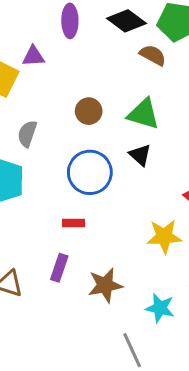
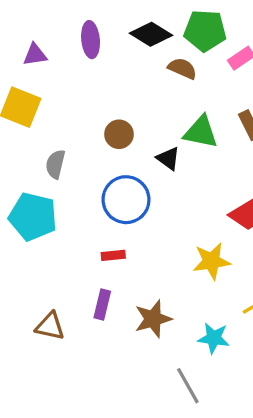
purple triangle: (33, 56) -> (35, 55), moved
green triangle: (143, 114) -> (201, 132), moved
black triangle: (140, 155) -> (168, 158), moved

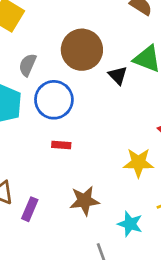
brown circle: (119, 134) -> (82, 50), size x1.8
blue circle: (126, 200) -> (54, 100), moved
purple rectangle: (102, 305) -> (30, 209), moved

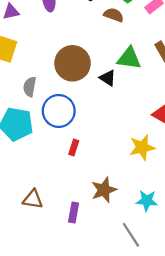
red rectangle: (61, 145) -> (74, 148), turned -63
purple rectangle: (30, 209) -> (74, 212), moved

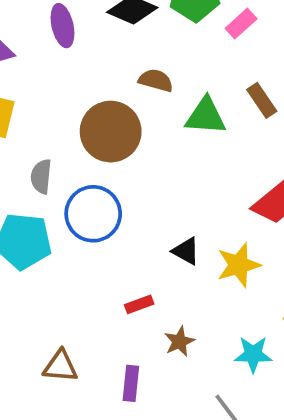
brown semicircle: (114, 15) -> (156, 80), moved
black triangle: (108, 78) -> (186, 251), moved
red rectangle: (74, 148) -> (139, 304), moved, turned 56
brown star: (104, 190) -> (179, 341), size x0.7

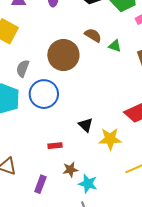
green triangle: (206, 116) -> (115, 46), moved, size x0.6
cyan star: (253, 354) -> (88, 184), moved

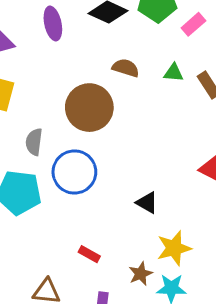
green triangle: (115, 46) -> (174, 73), moved
yellow star: (110, 139) -> (174, 248), moved
red rectangle: (55, 146) -> (89, 254), moved, turned 48

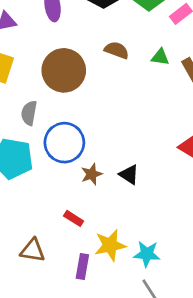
brown circle: (89, 108) -> (64, 70), moved
yellow star: (174, 248) -> (110, 245), moved
brown star: (141, 274) -> (91, 174), moved

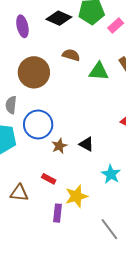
green triangle: (160, 57) -> (99, 71), moved, size x1.5
brown triangle: (33, 250) -> (19, 193), moved
cyan star: (147, 254) -> (111, 174), moved, turned 30

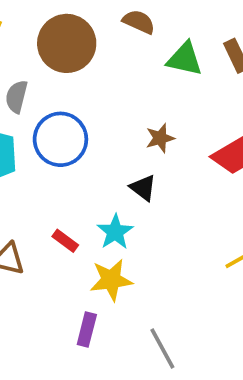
brown star: (59, 146) -> (160, 138), moved
cyan star: (111, 174) -> (115, 232), moved
purple rectangle: (58, 213) -> (87, 329), moved

